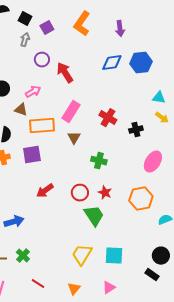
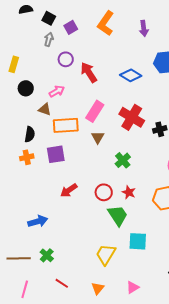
blue diamond: (112, 63) -> (131, 75), moved, turned 40
red cross: (108, 118) -> (132, 117), size x1.4
green cross: (99, 161) -> (123, 160), turned 35
cyan square: (114, 256) -> (138, 241), moved

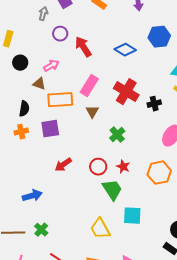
yellow trapezoid: (106, 254) -> (100, 229), turned -60

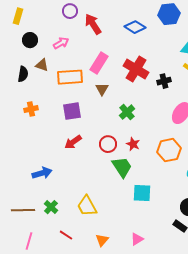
brown triangle: (39, 84) -> (42, 65), moved
black semicircle: (24, 109) -> (23, 74), moved
purple square: (50, 129) -> (72, 111), moved
yellow trapezoid: (100, 229) -> (87, 206), moved

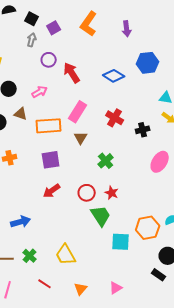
red cross: (136, 69) -> (115, 118), size x0.7
orange hexagon: (169, 150) -> (148, 228), moved

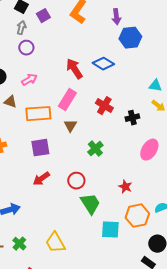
purple circle: (49, 60) -> (26, 48), moved
blue hexagon: (148, 63) -> (130, 38), moved
red arrow: (72, 73) -> (74, 69), moved
red star: (112, 193) -> (125, 187), moved

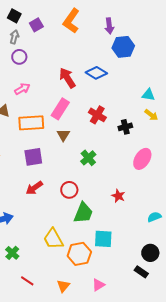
green trapezoid: (90, 204) -> (83, 213), turned 55
orange hexagon: (137, 216) -> (79, 254), moved
yellow trapezoid: (55, 243) -> (53, 239), moved

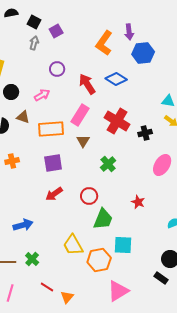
orange L-shape: (71, 21) -> (104, 43), moved
purple circle: (19, 57) -> (57, 69), moved
red cross: (97, 115) -> (117, 121), size x1.4
pink triangle: (98, 285) -> (118, 291), size x1.6
orange triangle: (63, 286) -> (67, 297), moved

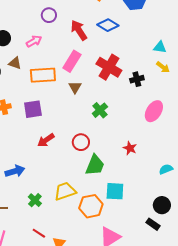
purple square: (53, 163) -> (33, 109), moved
yellow trapezoid: (73, 245) -> (65, 191), turned 100
green cross: (32, 259) -> (35, 200), moved

